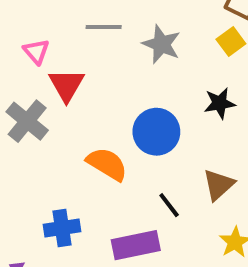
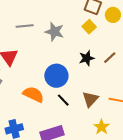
black line: (169, 205) -> (63, 100), moved

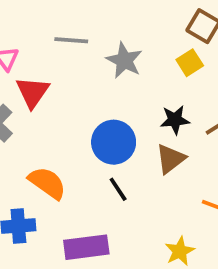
orange semicircle: (33, 94) -> (47, 183), moved
brown triangle: (90, 99) -> (171, 159), moved

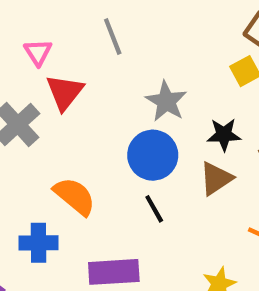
gray line: (71, 40) -> (113, 37), turned 60
gray star: (124, 60) -> (166, 101), moved

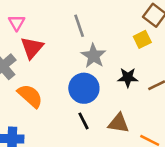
gray line: (113, 37) -> (79, 26), moved
brown triangle: (216, 178) -> (119, 123), moved, turned 40
orange semicircle: (75, 196) -> (30, 96), moved

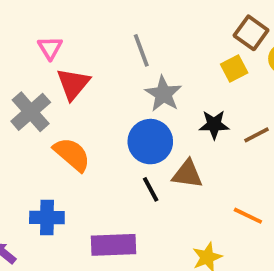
brown triangle: (119, 123) -> (187, 174), moved

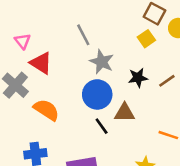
red triangle: (73, 84) -> (41, 63), turned -30

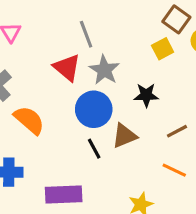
red triangle: (41, 63) -> (67, 68), moved
brown line: (167, 81) -> (177, 131), moved
brown triangle: (125, 113) -> (124, 136), turned -30

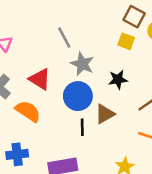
yellow square: (163, 49) -> (126, 41), turned -35
red triangle: (67, 68) -> (40, 79), moved
black line: (94, 149) -> (82, 127), turned 35

